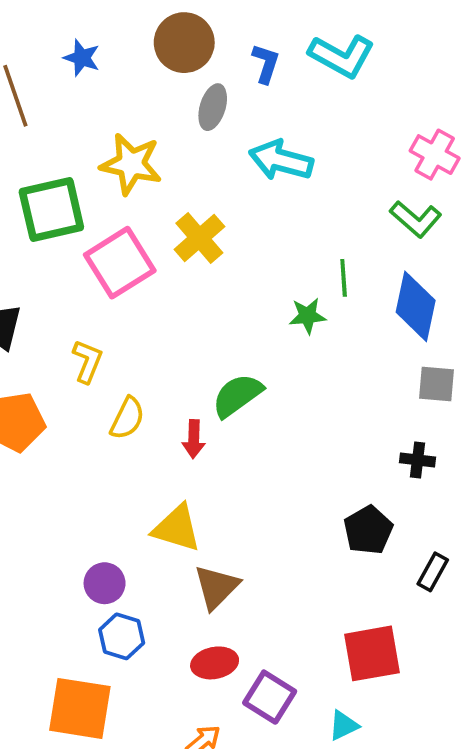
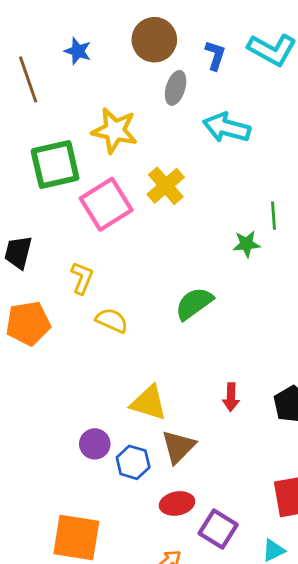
yellow semicircle: (127, 418) -> (112, 321), turned -92
red arrow: (194, 439) -> (231, 397), moved
blue hexagon: (122, 636) -> (133, 462), moved

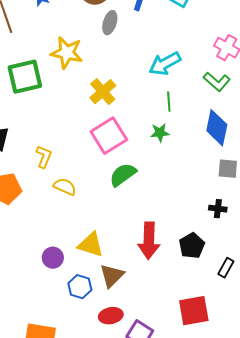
cyan arrow: (227, 128) -> (165, 64), moved, turned -44
pink square: (106, 204) -> (109, 136), moved
green line: (273, 216) -> (169, 102), moved
red arrow: (231, 397) -> (149, 241), size x1.8
purple circle: (95, 444) -> (53, 258), moved

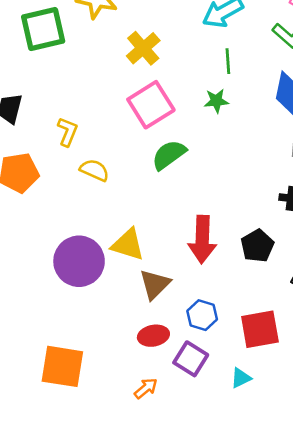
purple circle: (53, 258) -> (79, 261), size x1.8
blue hexagon: (80, 287) -> (202, 315), moved

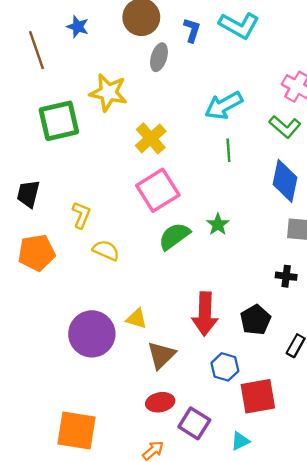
green star: (216, 101) -> (218, 224), moved, turned -30
yellow triangle: (128, 245) -> (137, 319), size x0.7
blue hexagon: (202, 315) -> (225, 367), moved

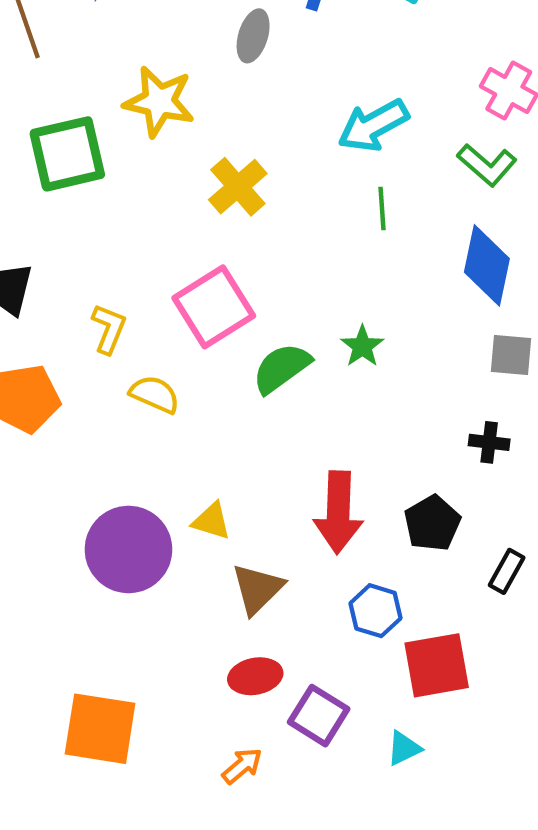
pink square: (158, 190) -> (214, 307), moved

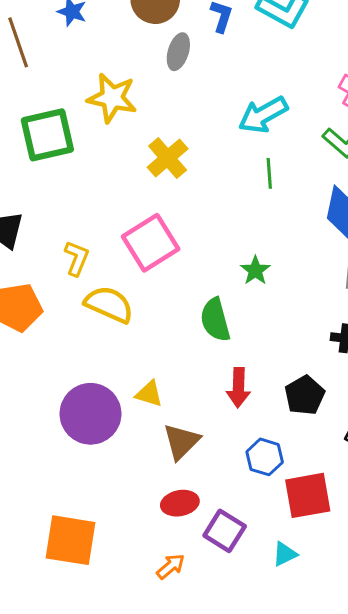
green semicircle: (281, 368) -> (215, 320), moved, turned -69
yellow semicircle: (155, 394) -> (109, 304), size x1.4
red arrow: (338, 512) -> (238, 388), size x0.7

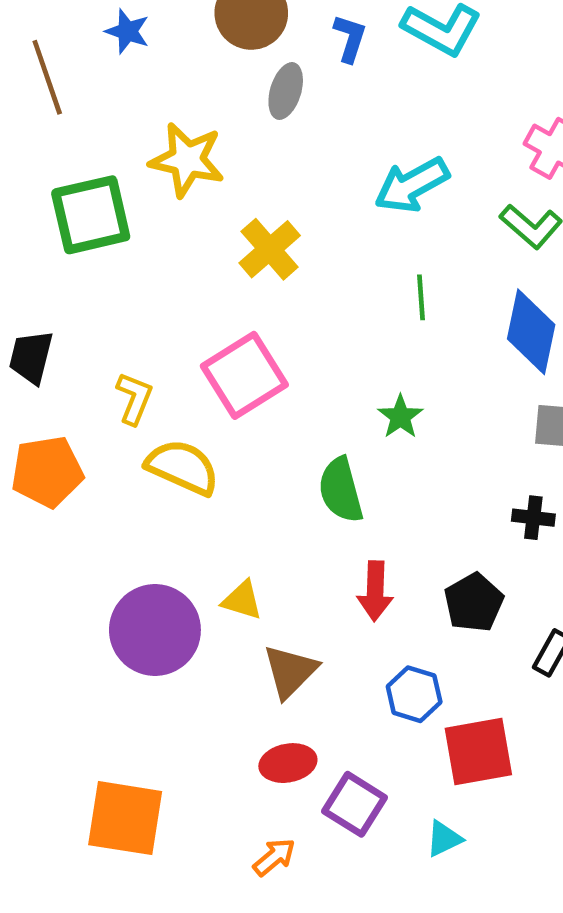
green line: (269, 173) -> (421, 297), moved

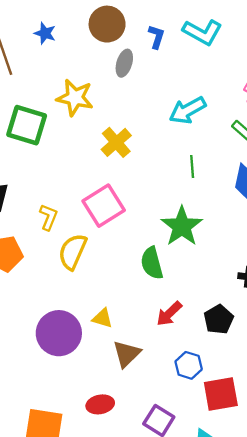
green square: (91, 215) -> (27, 125), turned 30
green star: (400, 417) -> (182, 226), size x1.8
yellow semicircle: (182, 467) -> (73, 252), turned -90
red arrow: (375, 591) -> (169, 314), turned 44
red ellipse: (288, 763) -> (100, 404), moved

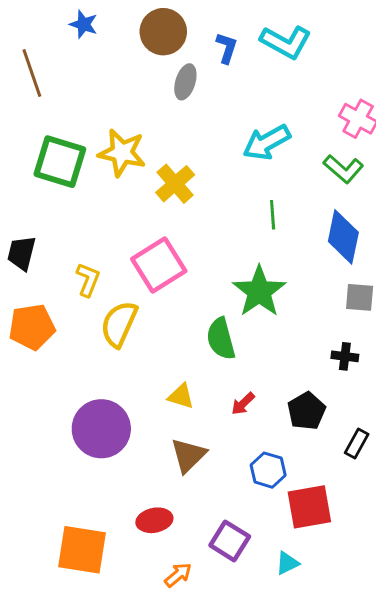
blue star: (45, 33) -> (84, 24), moved
yellow star: (75, 98) -> (122, 153), moved
red arrow: (169, 314) -> (243, 404), size x0.7
yellow triangle: (102, 318) -> (181, 396), moved

